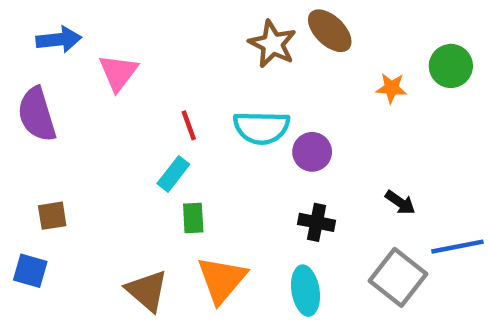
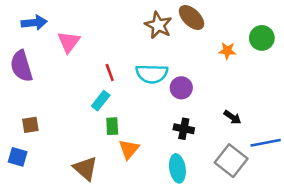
orange triangle: (222, 280) -> (129, 149), moved, size x0.7

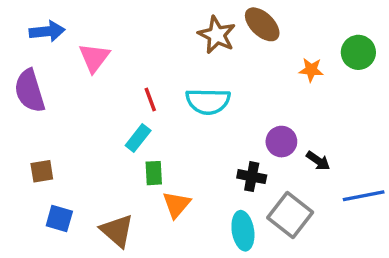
purple circle: (181, 88) -> (281, 142), moved
blue square: (18, 157) -> (59, 218), moved
gray square: (231, 161) -> (290, 215), moved

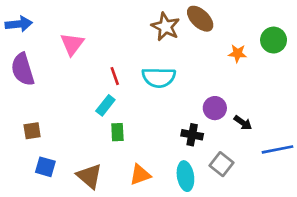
blue arrow: (47, 31) -> (19, 24), moved
orange triangle: (176, 205) -> (140, 175), moved, turned 30
gray square: (290, 215) -> (221, 164), size x0.7

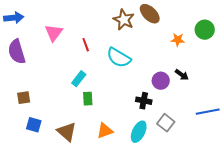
red line: (115, 76) -> (86, 45), moved
cyan semicircle: (159, 77) -> (119, 58), turned 30
black arrow: (243, 123) -> (182, 75), moved
cyan ellipse: (185, 176) -> (139, 132), turned 35

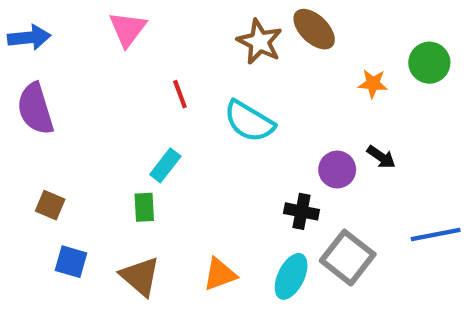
pink triangle: (54, 33) -> (128, 29), moved
brown square: (24, 98) -> (50, 205), turned 32
green rectangle: (88, 99) -> (144, 207), moved
gray square: (166, 123) -> (348, 258), size x1.4

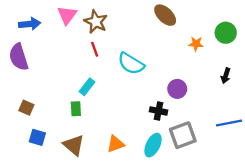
blue arrow: (29, 37) -> (30, 24), moved
brown star: (260, 42) -> (96, 22), moved
black arrow: (381, 157) -> (226, 76), moved, turned 72
gray square: (348, 258) -> (183, 135), turned 32

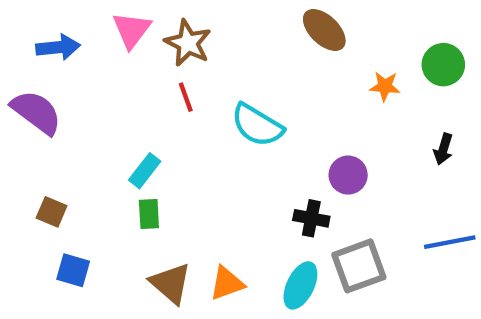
purple semicircle: (19, 57) -> (36, 112), turned 144
cyan rectangle: (87, 87) -> (145, 171), moved
brown triangle: (74, 145) -> (171, 283), moved

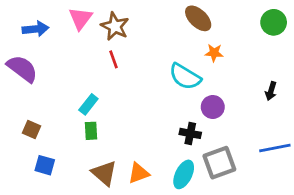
green circle: (443, 65) -> (274, 22), moved
orange star: (385, 86) -> (214, 53), moved
cyan semicircle: (257, 125) -> (185, 77), moved

